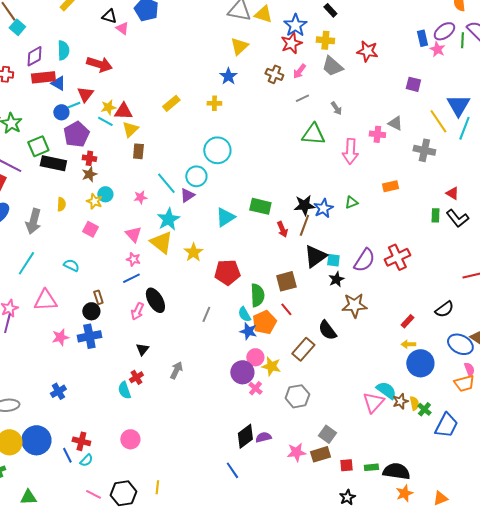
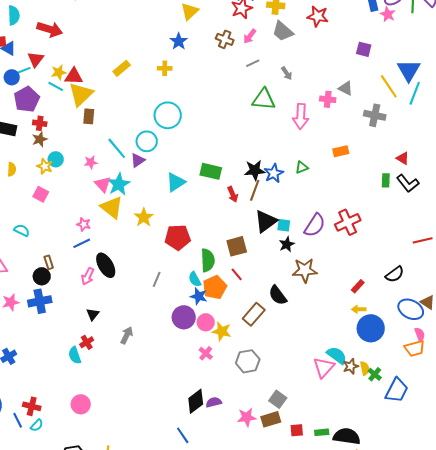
yellow triangle: (130, 129) -> (81, 94), size x1.5
pink triangle: (133, 234) -> (103, 184), moved
purple circle: (242, 372) -> (184, 317), moved

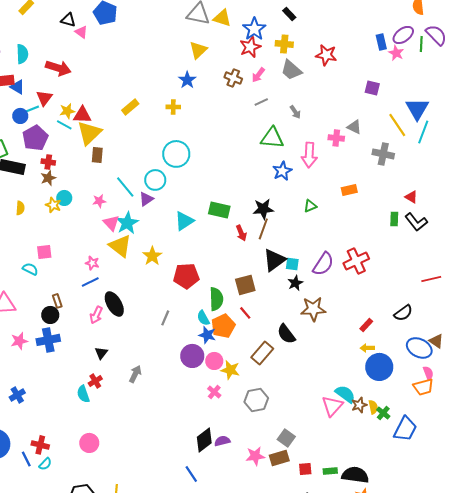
blue star: (274, 173) -> (282, 171), moved
pink square: (41, 194) -> (44, 252), moved, turned -35

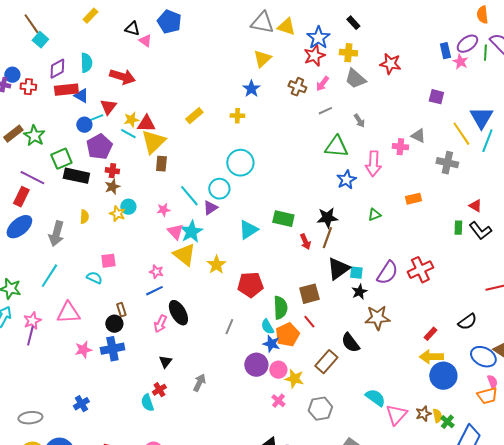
yellow arrow: (367, 348) -> (431, 357), size x1.6
cyan semicircle: (345, 394) -> (375, 398), moved

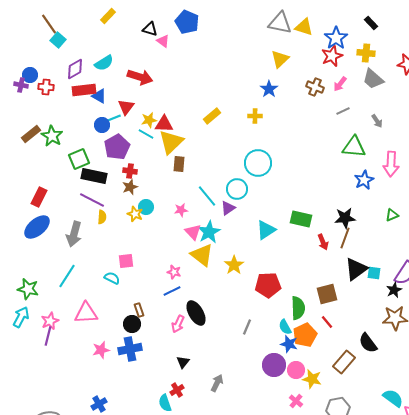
cyan semicircle: (86, 63) -> (104, 63), turned 60
purple line: (32, 178) -> (92, 200), moved
black star: (359, 292) -> (394, 290), moved

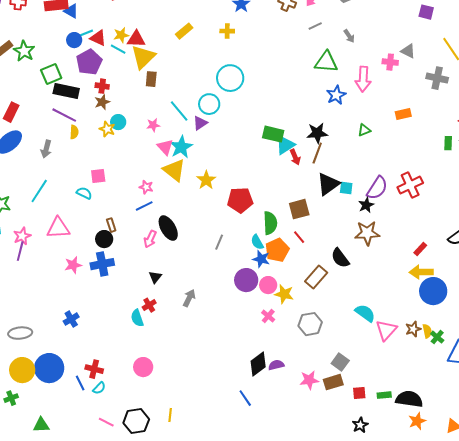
red triangle: (126, 107) -> (98, 38), moved, turned -42
cyan triangle: (266, 230) -> (285, 145), moved
gray arrow: (74, 234) -> (46, 149), size x0.7

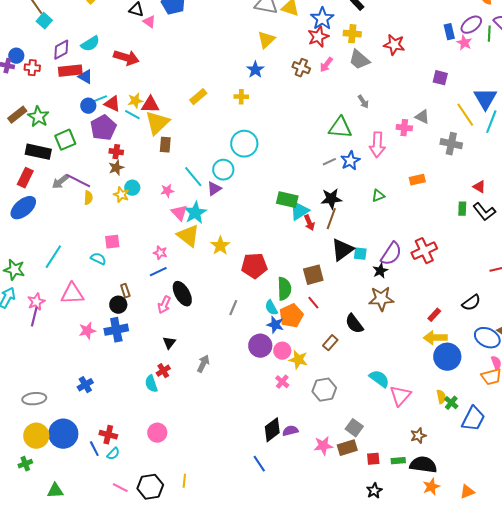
gray line: (315, 26) -> (329, 162), moved
black rectangle: (66, 91) -> (38, 152), moved
gray arrow: (46, 149) -> (60, 182), moved, turned 36
brown rectangle: (316, 277) -> (330, 343), size x0.7
brown star: (413, 329) -> (418, 436), moved

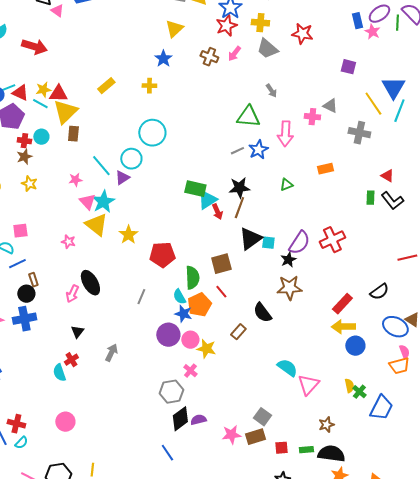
cyan circle: (132, 188) -> (41, 137), moved
blue line: (158, 272) -> (17, 264), moved
red rectangle: (434, 315) -> (342, 304), size x1.5
blue circle: (447, 357) -> (355, 346), size x0.7
gray hexagon: (324, 390) -> (171, 392), moved

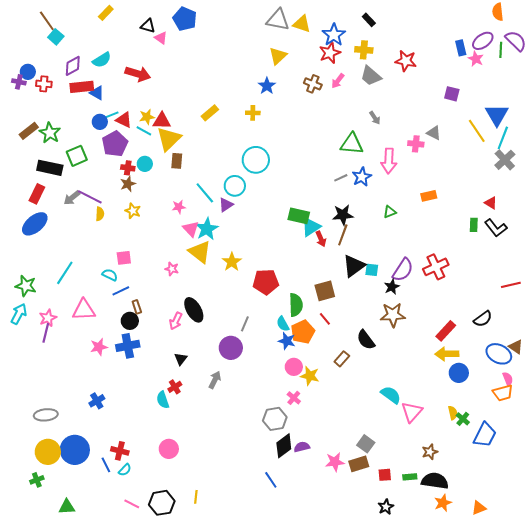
gray cross: (359, 133) -> (505, 160), moved, turned 35
purple circle: (168, 335) -> (231, 348), moved

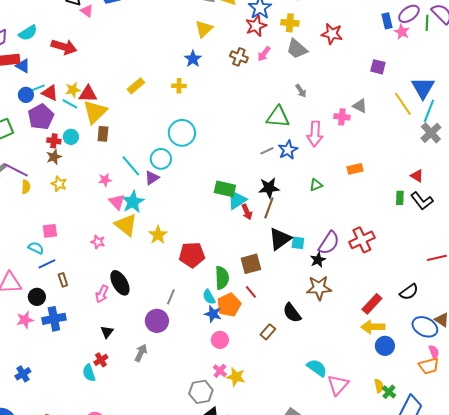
black circle: (130, 321) -> (37, 297), moved
yellow star: (310, 376) -> (236, 377), moved

